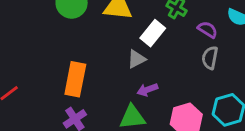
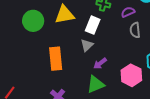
purple semicircle: (208, 30) -> (128, 12), turned -40
orange rectangle: (75, 79) -> (56, 59), moved

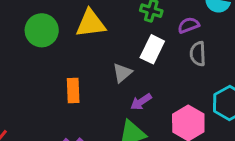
white rectangle: (93, 25) -> (152, 49), moved
orange rectangle: (56, 59) -> (73, 91), size x0.7

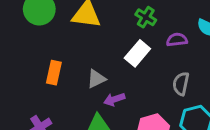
gray semicircle: (198, 54) -> (181, 84), moved
gray triangle: (122, 73) -> (96, 79), moved

